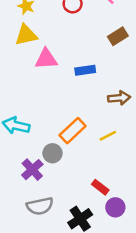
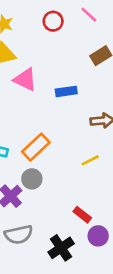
pink triangle: (46, 59) -> (25, 80), turned 30
orange rectangle: (73, 131) -> (36, 147), moved

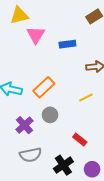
pink triangle: (25, 80) -> (36, 35), turned 36
gray circle: (32, 179) -> (50, 115), moved
purple circle: (98, 236) -> (92, 169), moved

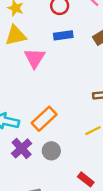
blue rectangle: (67, 44) -> (63, 35), moved
purple cross: (24, 125) -> (22, 148), moved

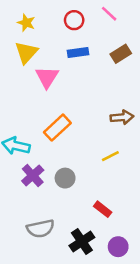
yellow triangle: (16, 35) -> (26, 53), turned -35
orange rectangle: (44, 119) -> (57, 128), moved

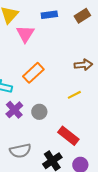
red rectangle: (103, 209) -> (68, 136), size x1.5

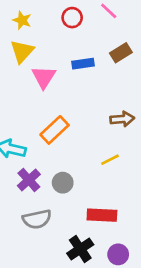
blue rectangle: (49, 15) -> (83, 64), moved
red rectangle: (68, 136) -> (102, 215), turned -35
gray semicircle: (20, 151) -> (37, 219), moved

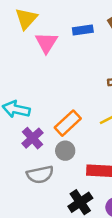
orange rectangle: (55, 130) -> (68, 123), moved
gray circle: (63, 183) -> (65, 151), moved

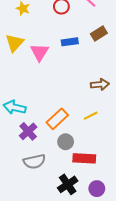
yellow triangle: (26, 19) -> (15, 43), moved
gray circle: (65, 151) -> (66, 142), moved

